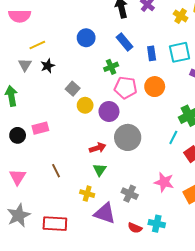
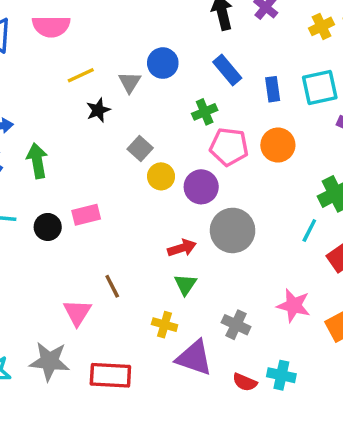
yellow cross: (181, 16) -> (321, 26), turned 32
gray triangle: (25, 65) -> (130, 82), moved
pink triangle: (18, 177) -> (77, 312), moved
gray star: (19, 215) -> (49, 361), turned 30

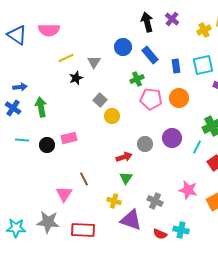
blue circle: (163, 63) -> (123, 47), moved
purple circle: (201, 187) -> (172, 138), moved
gray circle: (233, 230) -> (145, 144), moved, size x0.6

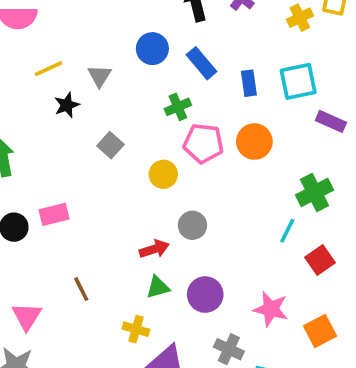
yellow circle: (112, 116) -> (163, 174), moved
purple circle: (172, 138) -> (205, 295), moved
green triangle: (126, 178) -> (158, 287), turned 40
pink triangle: (64, 194) -> (27, 316), moved
gray cross: (155, 201) -> (229, 349), moved

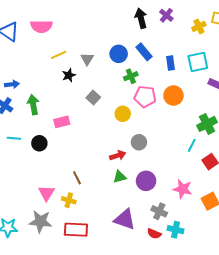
blue circle: (152, 49) -> (119, 54), moved
pink rectangle: (54, 214) -> (62, 122), moved
yellow cross: (136, 329) -> (69, 200), moved

